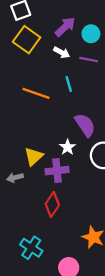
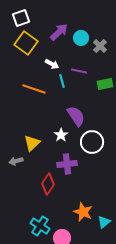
white arrow: (62, 52) -> (52, 64), moved
purple line: (89, 59) -> (79, 71), moved
purple cross: (57, 171) -> (67, 164), moved
cyan cross: (31, 248) -> (40, 226), moved

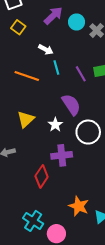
yellow square: (26, 43) -> (18, 27), size x0.6
purple line: (79, 71) -> (81, 74), moved, turned 49
yellow triangle: (32, 143) -> (26, 119), moved

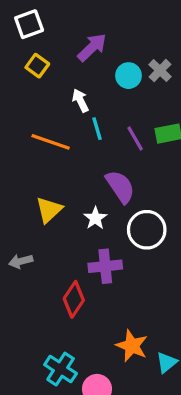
cyan circle: (77, 22) -> (128, 76), moved
white arrow: (46, 50) -> (80, 100), turned -144

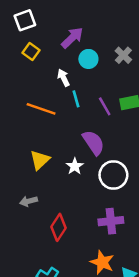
cyan circle: (128, 76) -> (88, 59), moved
gray arrow: (21, 261) -> (29, 201), moved
purple cross: (105, 266) -> (111, 221), moved

